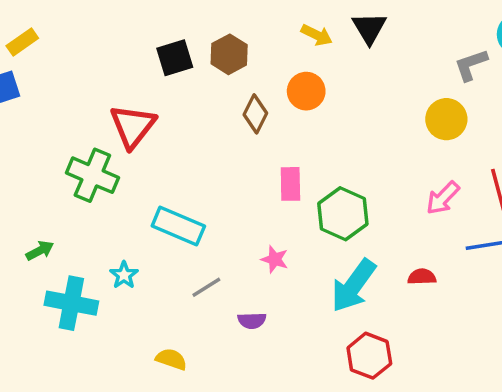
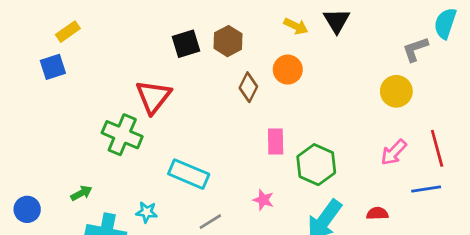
cyan star: (124, 275) -> (147, 212), turned -30

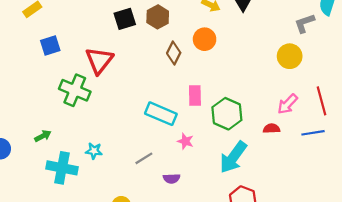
blue square: (53, 67) -> (50, 46), moved
cyan rectangle: (189, 174) -> (161, 114), moved
red semicircle: (377, 213) -> (272, 129), moved

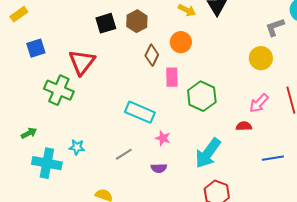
pink rectangle: (195, 96) -> (172, 77), moved
green hexagon: (227, 114) -> (202, 96), moved
blue line: (313, 133) -> (273, 158), moved
purple semicircle: (172, 179) -> (159, 168), moved

